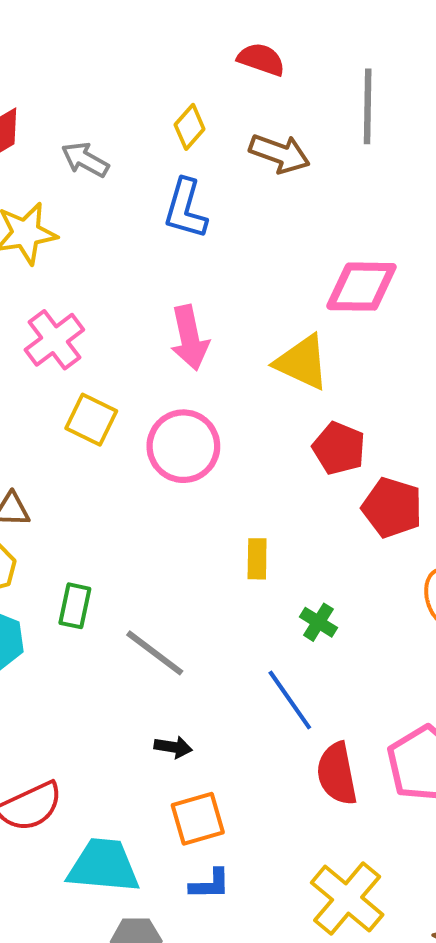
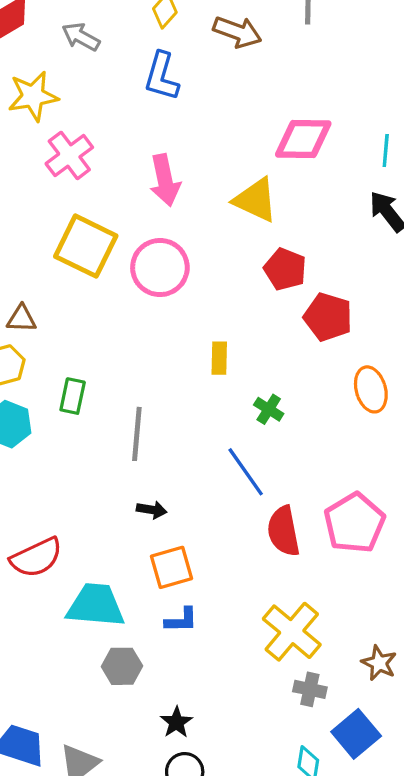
pink cross: (54, 340) -> (69, 155), moved
yellow square: (91, 420) -> (86, 246), size x1.5
gray line: (155, 653) -> (137, 434), turned 58

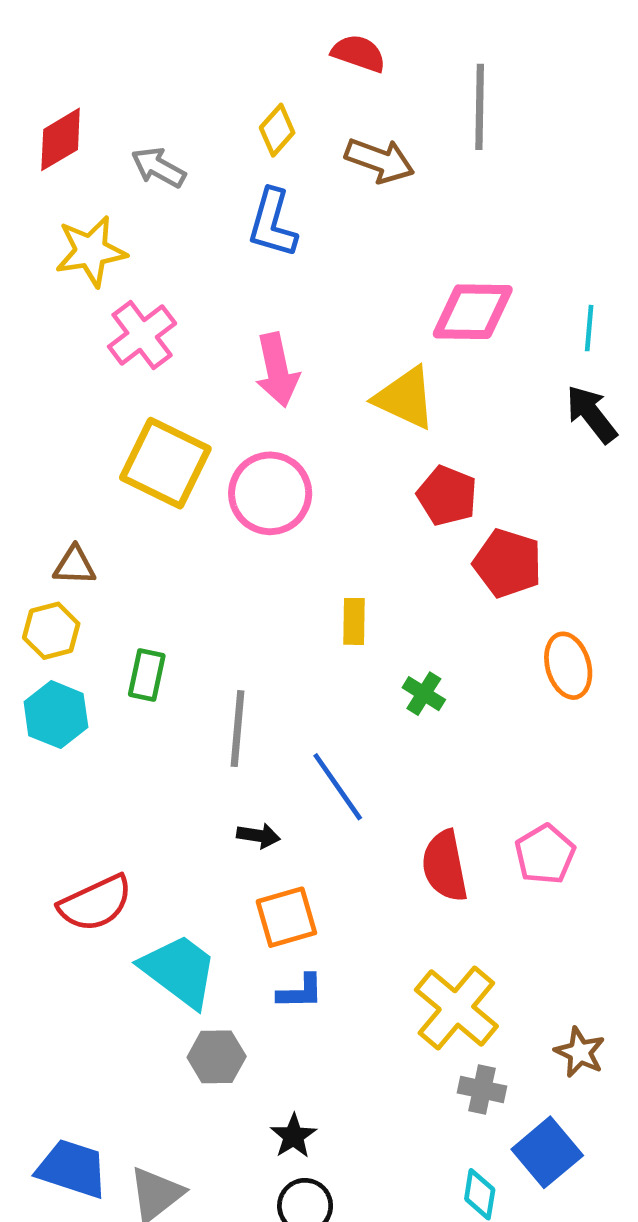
blue line: (246, 472) -> (338, 787), moved
pink pentagon: (354, 523) -> (545, 854), size x0.7
cyan trapezoid: (96, 605) -> (179, 971), turned 32

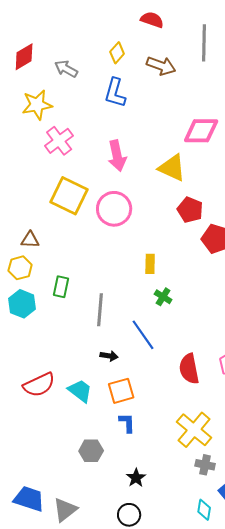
green cross: (424, 694) -> (163, 297), moved
cyan trapezoid: (179, 971) -> (80, 391), moved, size x0.7
blue L-shape: (300, 992) -> (127, 423), turned -90
black star: (293, 1136) -> (136, 478), moved

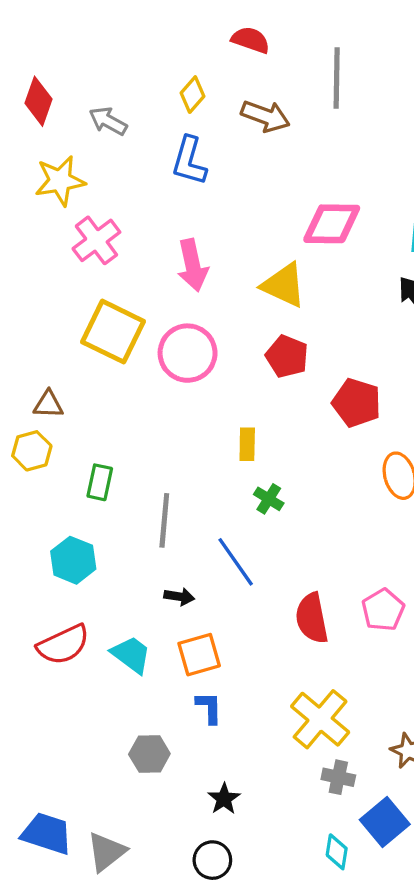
red diamond: (24, 57) -> (38, 101), turned -40
red pentagon: (190, 210) -> (287, 356), moved
cyan hexagon: (22, 304) -> (73, 560), moved

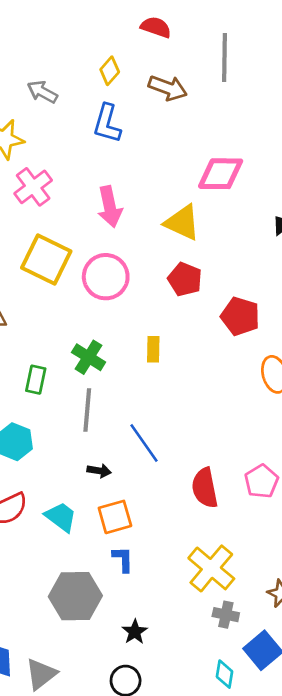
green cross: (269, 499) -> (89, 357), moved, size x1.4
gray hexagon: (149, 754) -> (75, 596), size x1.6

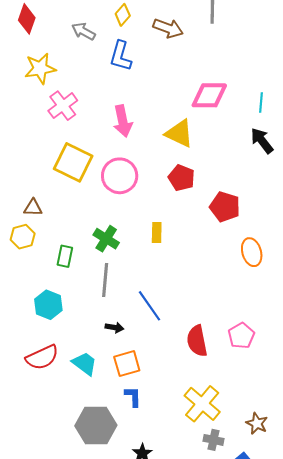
gray arrow: (42, 92) -> (83, 31), moved

